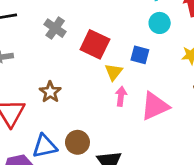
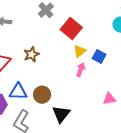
blue square: (140, 55) -> (99, 56), moved
pink triangle: (155, 106) -> (109, 99), moved, size x0.6

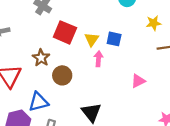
red square: (71, 29) -> (65, 32), moved
brown circle: (42, 95) -> (62, 75), moved

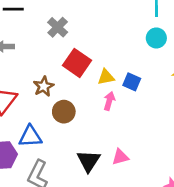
yellow triangle: (92, 39) -> (106, 77), turned 32
pink triangle: (138, 81) -> (120, 157), moved

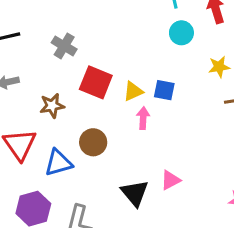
brown star: (44, 86) -> (52, 106), moved, turned 30
blue triangle: (30, 136) -> (58, 163), moved

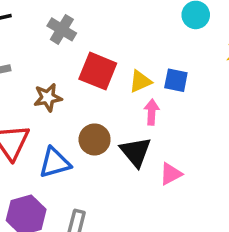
pink triangle: (171, 180) -> (171, 174), moved
black triangle: (135, 193) -> (136, 152), moved

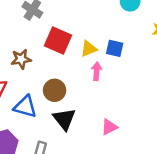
black triangle: (136, 152) -> (64, 119), moved
blue triangle: (55, 163) -> (25, 107), turned 30
pink triangle: (171, 174) -> (109, 127), moved

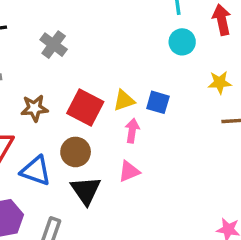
red square: (58, 41) -> (85, 107), moved
pink triangle: (109, 127) -> (129, 171), moved

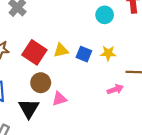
yellow star: (220, 82) -> (108, 53), moved
pink arrow: (132, 131) -> (115, 89), moved, turned 56
brown circle: (76, 152) -> (41, 83), moved

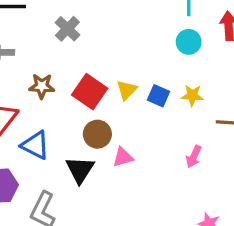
yellow triangle: (61, 50) -> (127, 90), turned -35
pink arrow: (115, 89) -> (194, 157), moved, turned 133

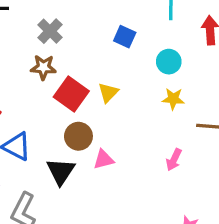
cyan circle: (189, 42) -> (169, 62), moved
brown star: (42, 86) -> (43, 67), moved
blue square: (158, 96) -> (125, 37), moved

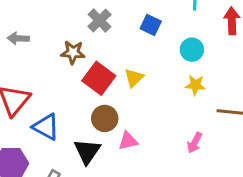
gray cross: (50, 31) -> (99, 21), moved

